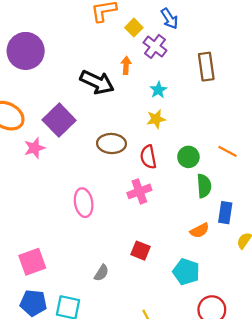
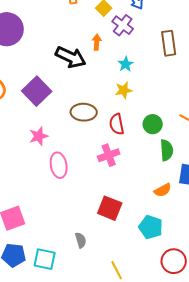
pink star: (35, 148) -> (39, 136), moved
red square: (140, 251) -> (110, 208), size x1.4
gray semicircle: (101, 273) -> (81, 240), moved, turned -49

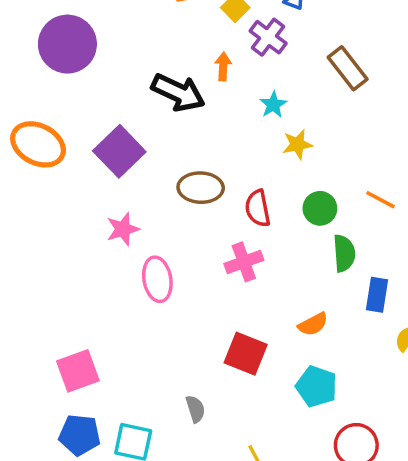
brown rectangle: (169, 43) -> (348, 68), turned -30
yellow star: (124, 90) -> (297, 144), moved
orange semicircle: (163, 190) -> (313, 324), moved

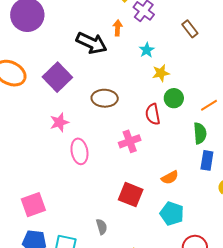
brown rectangle: (348, 68) -> (190, 29), size x0.7
orange line: (380, 200) -> (209, 105), turned -60
red semicircle: (258, 208) -> (153, 114), moved
green circle: (320, 208) -> (174, 98), moved
green semicircle: (344, 253) -> (200, 133), moved

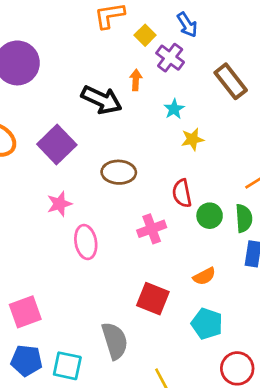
brown rectangle: (190, 29) -> (231, 81), size x1.5
green circle: (174, 98) -> (210, 216), moved
gray semicircle: (102, 227) -> (115, 341), size x1.8

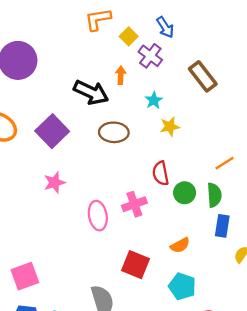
brown ellipse: (119, 172) -> (114, 132), moved
pink ellipse: (86, 242) -> (98, 216), moved

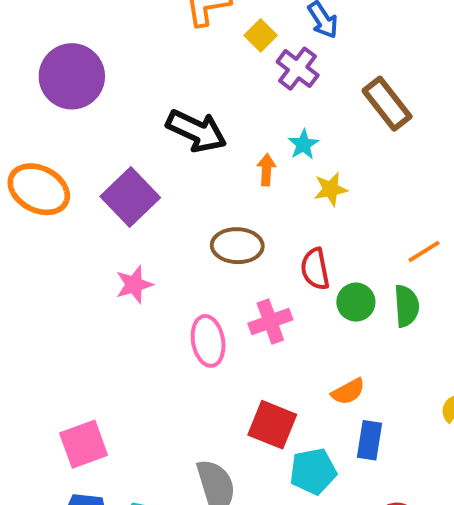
orange arrow: (121, 75) -> (266, 170), moved
brown ellipse: (114, 132) -> (237, 246), moved
blue rectangle: (222, 226) -> (370, 440), moved
cyan pentagon: (182, 286) -> (313, 471), moved, turned -30

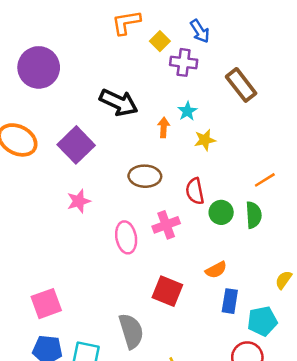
purple cross: (298, 69) -> (184, 62), turned -30
cyan pentagon: (313, 471) -> (262, 321), moved

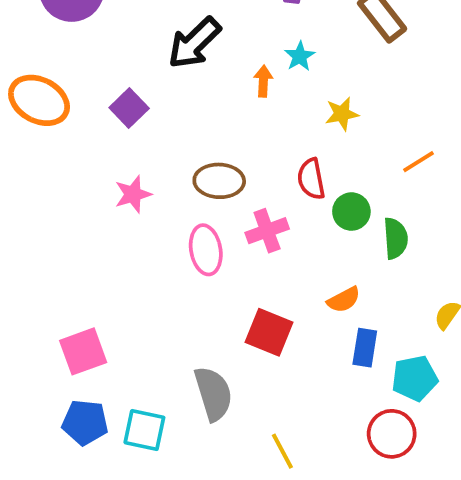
black arrow: (119, 102) -> (194, 43), turned 111
yellow star: (205, 140) -> (342, 114), moved
purple square: (76, 145) -> (129, 108), size x0.7
brown ellipse: (145, 176) -> (219, 181), moved
green semicircle: (254, 215) -> (395, 238), moved

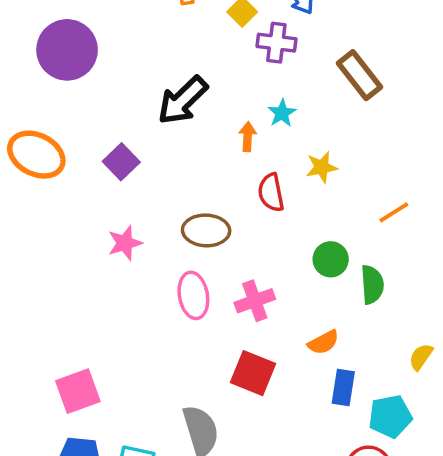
red semicircle: (311, 179) -> (271, 193), moved
pink cross: (267, 231) -> (255, 301), moved

